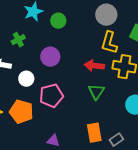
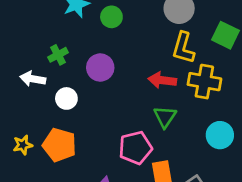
green cross: (18, 40) -> (58, 55), moved
pink pentagon: (51, 96) -> (135, 148), moved

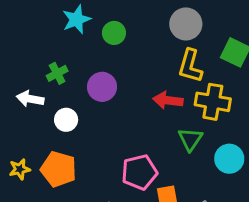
green triangle: (165, 117) -> (190, 139), moved

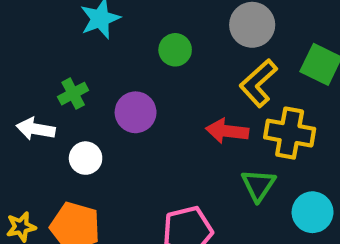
green circle: (114, 33) -> (175, 50), moved
yellow L-shape: (190, 66) -> (258, 83), turned 32

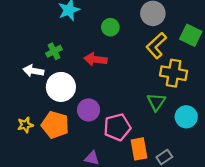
purple circle: (136, 112) -> (89, 110), moved
red arrow: (227, 131) -> (95, 59), moved
white circle: (86, 158) -> (61, 87), size x1.6

